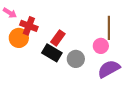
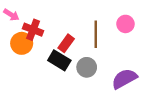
brown line: (109, 28) -> (96, 34), moved
pink circle: (101, 46) -> (125, 24), moved

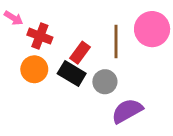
pink circle: (125, 24) -> (152, 29), size x1.6
orange circle: (22, 43) -> (34, 69), moved
purple semicircle: (124, 79) -> (127, 111), moved

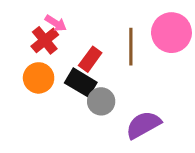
pink arrow: (14, 18) -> (56, 23), moved
red cross: (40, 36) -> (45, 40), turned 30
gray circle: (105, 82) -> (101, 101), moved

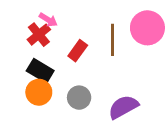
orange circle: (39, 78) -> (39, 92), moved
black rectangle: (81, 83) -> (40, 71), moved
gray circle: (101, 101) -> (79, 98), moved

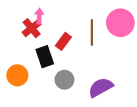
pink arrow: (48, 20) -> (39, 16), turned -120
black rectangle: (40, 71) -> (45, 57), moved, turned 40
orange circle: (39, 92) -> (17, 75), moved

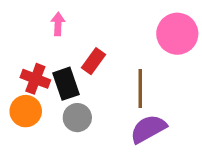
red cross: (32, 28) -> (35, 79), moved, turned -30
brown line: (92, 33) -> (140, 89), moved
gray circle: (64, 80) -> (77, 118), moved

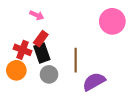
pink arrow: (58, 24) -> (37, 15), turned 112
red rectangle: (93, 61) -> (41, 39), moved
brown line: (140, 89) -> (76, 60), moved

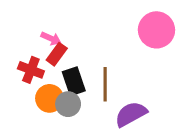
pink arrow: (37, 15) -> (51, 38), moved
black rectangle: (42, 53) -> (74, 81), moved
orange circle: (16, 70) -> (49, 98), moved

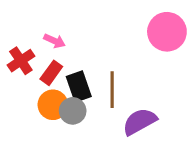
red rectangle: (57, 54) -> (51, 73), moved
red cross: (31, 70) -> (21, 61), moved, turned 35

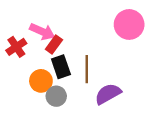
pink arrow: (54, 41) -> (42, 32), size x1.5
red rectangle: (51, 73) -> (54, 44), moved
gray circle: (73, 111) -> (56, 96), moved

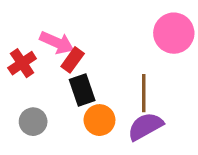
brown line: (87, 69) -> (144, 93), moved
orange circle: (41, 81) -> (99, 120), moved
gray circle: (56, 96) -> (33, 122), moved

